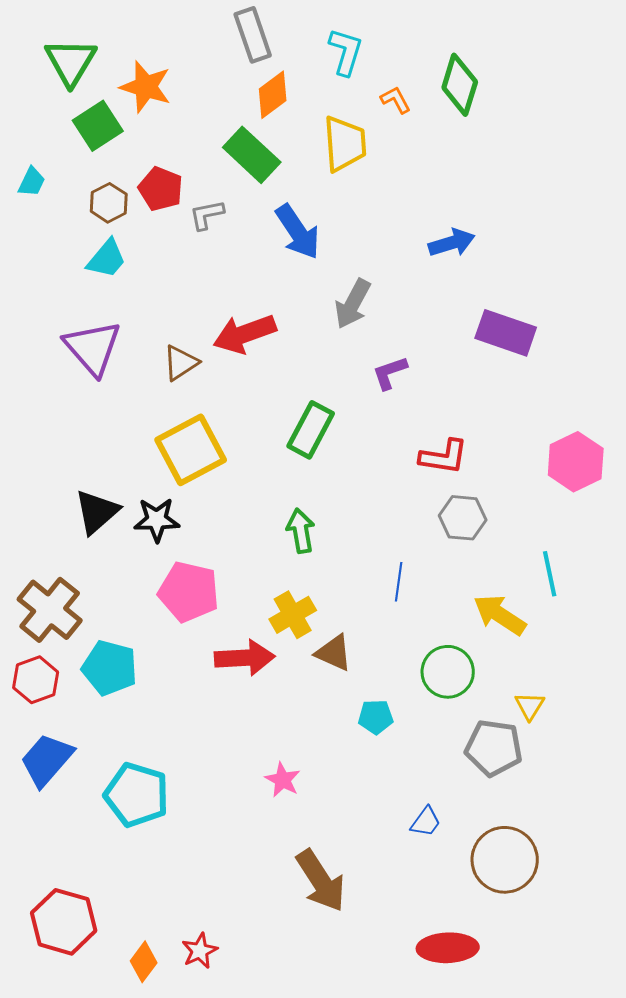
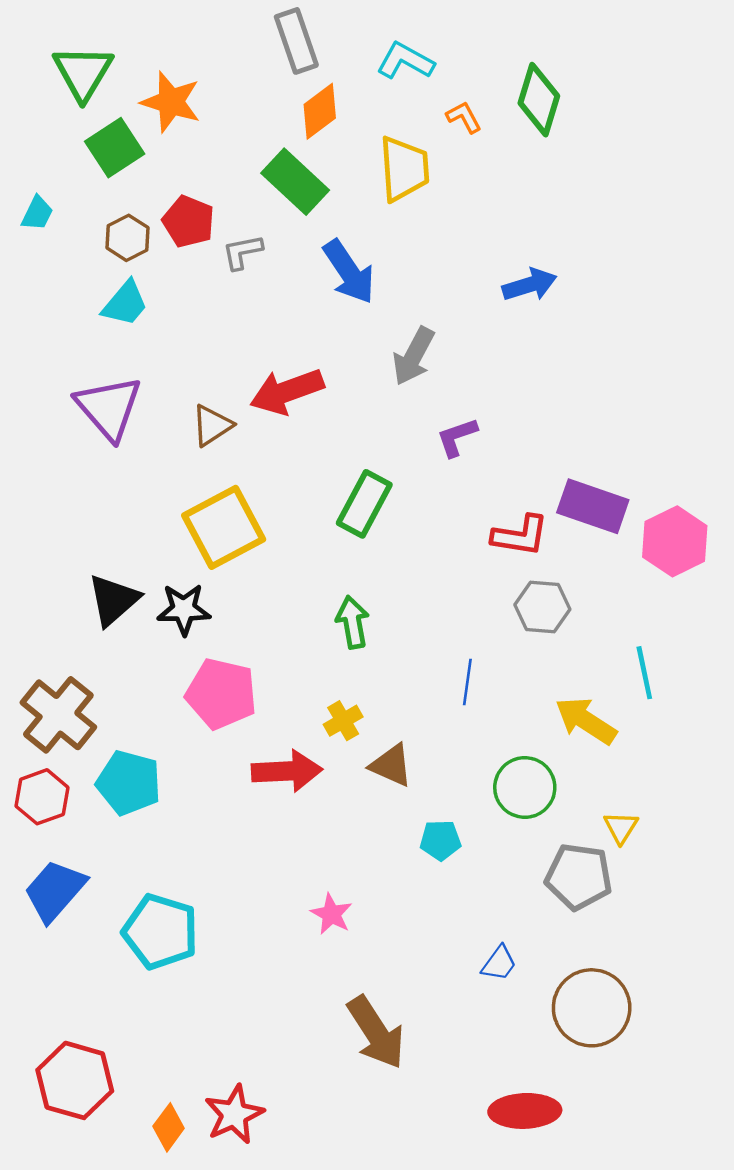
cyan L-shape: (346, 52) -> (405, 61), turned -78
purple rectangle: (506, 333) -> (593, 506), moved
yellow cross: (293, 615) -> (343, 721), size x0.7
red star: (200, 951) -> (234, 1114), size x1.4

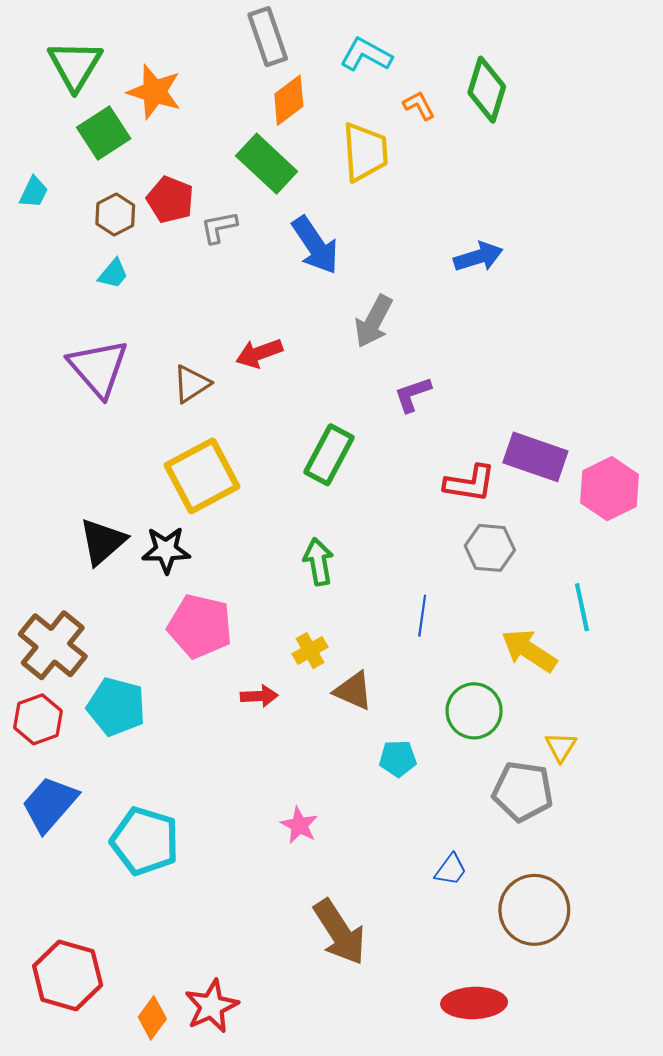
cyan trapezoid: (125, 303) -> (113, 274), size x0.7
red arrow: (287, 391) -> (259, 353), size x0.7
red arrow: (287, 771) -> (259, 696), size x0.6

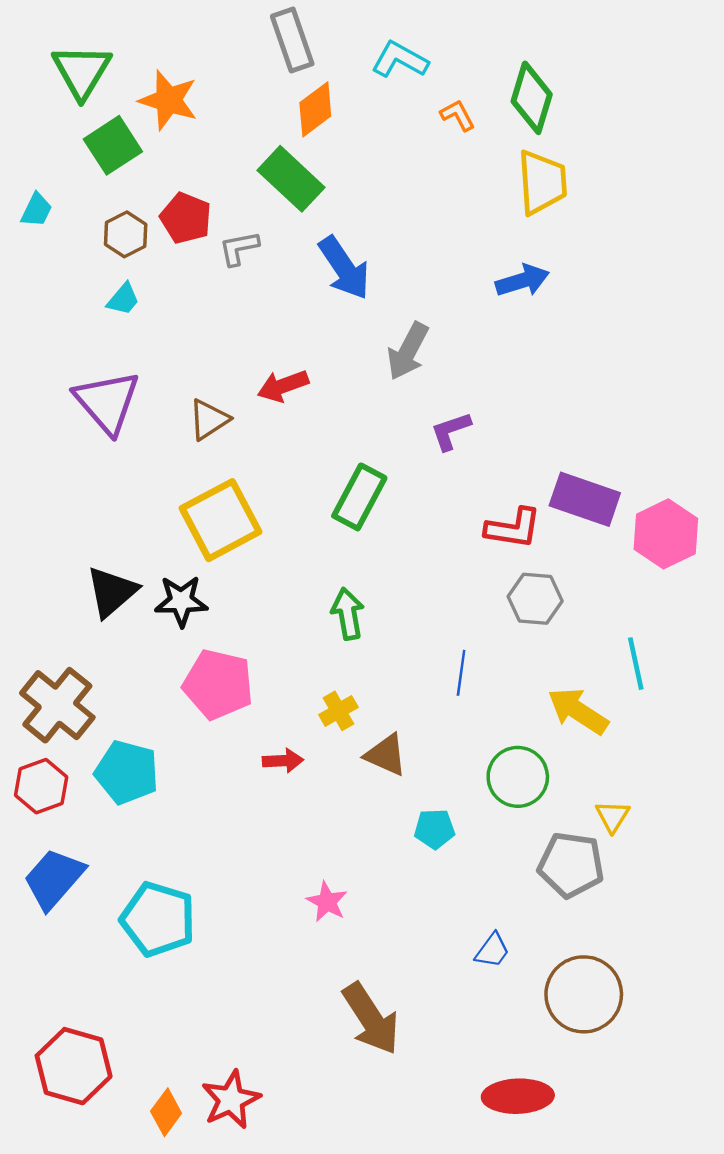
yellow trapezoid: (365, 152) -> (542, 182), moved

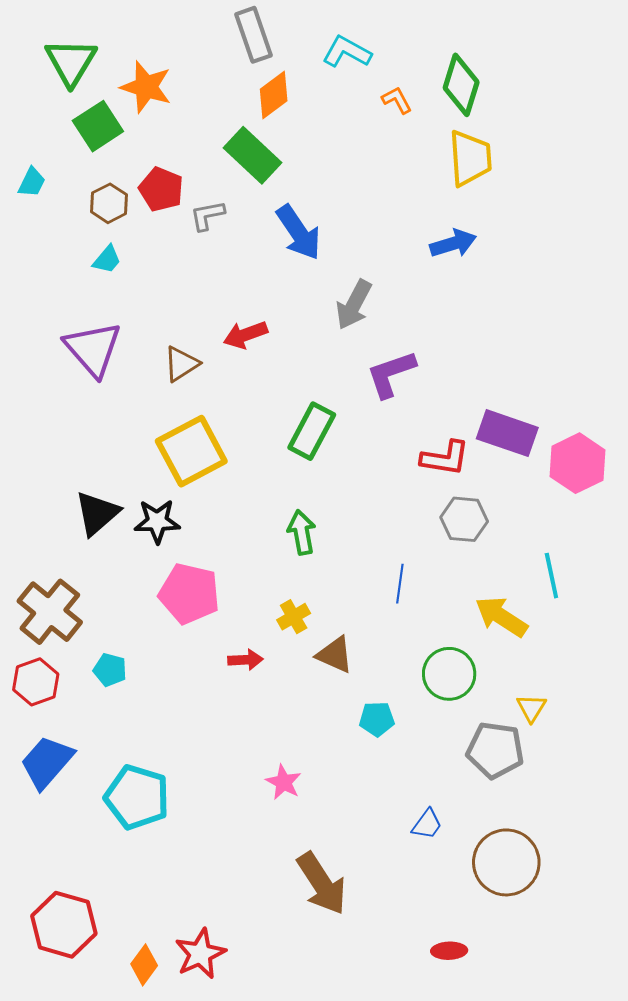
purple L-shape: (451, 431) -> (391, 374), size x1.4
cyan pentagon: (127, 772) -> (110, 670), size x0.6
red ellipse: (518, 1096) -> (449, 951), size x0.6

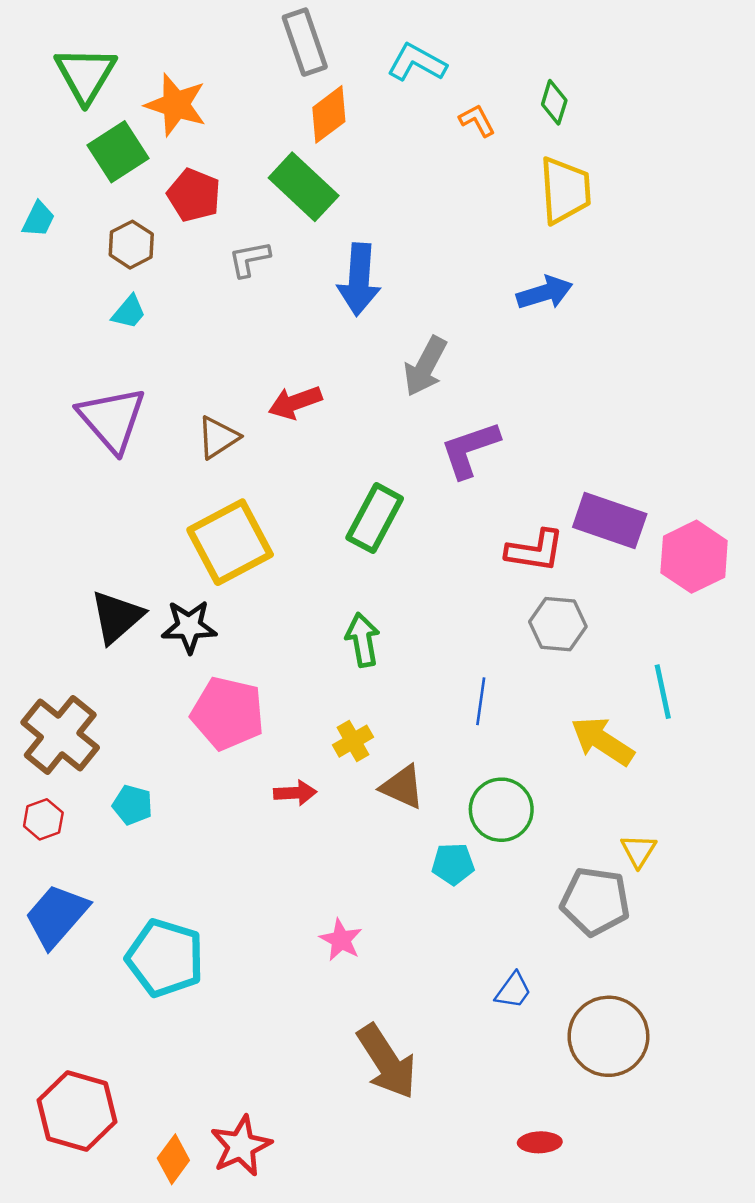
green diamond: (461, 85) -> (554, 102), size x0.6
red pentagon: (161, 189) -> (194, 195), moved
blue arrow: (299, 232) -> (359, 279), turned 38
green circle: (449, 674) -> (501, 810), moved
red hexagon: (36, 682) -> (43, 819), size x0.7

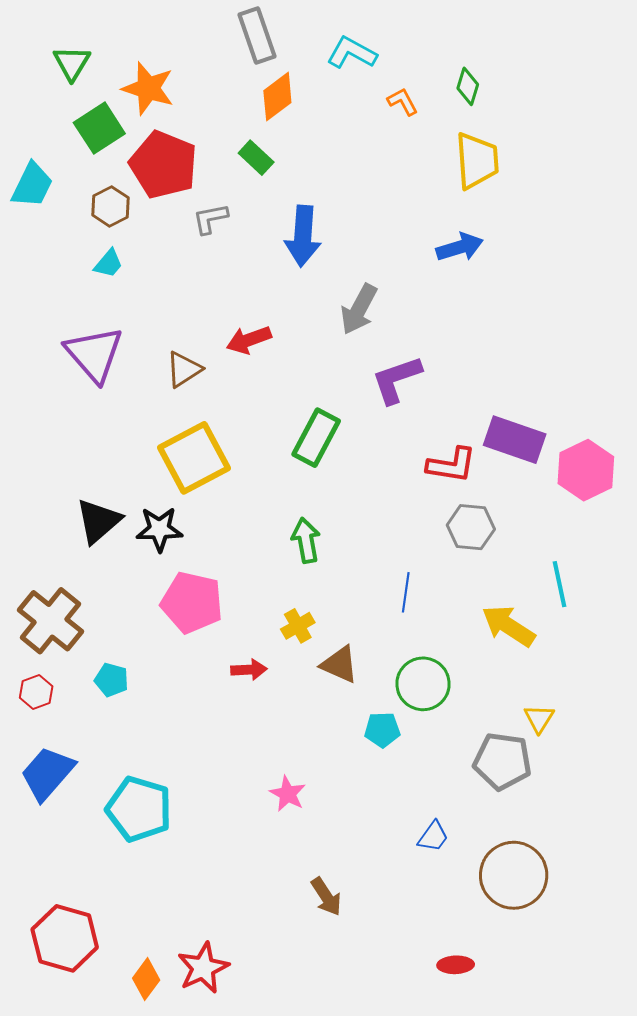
green triangle: (85, 75) -> (72, 63), size x0.7
green rectangle: (304, 187) -> (256, 158), size x0.6
red pentagon: (194, 195) -> (163, 165), size x1.5
cyan trapezoid: (38, 219) -> (32, 185), size x1.5
brown arrow: (387, 1062) -> (326, 897), size x0.6

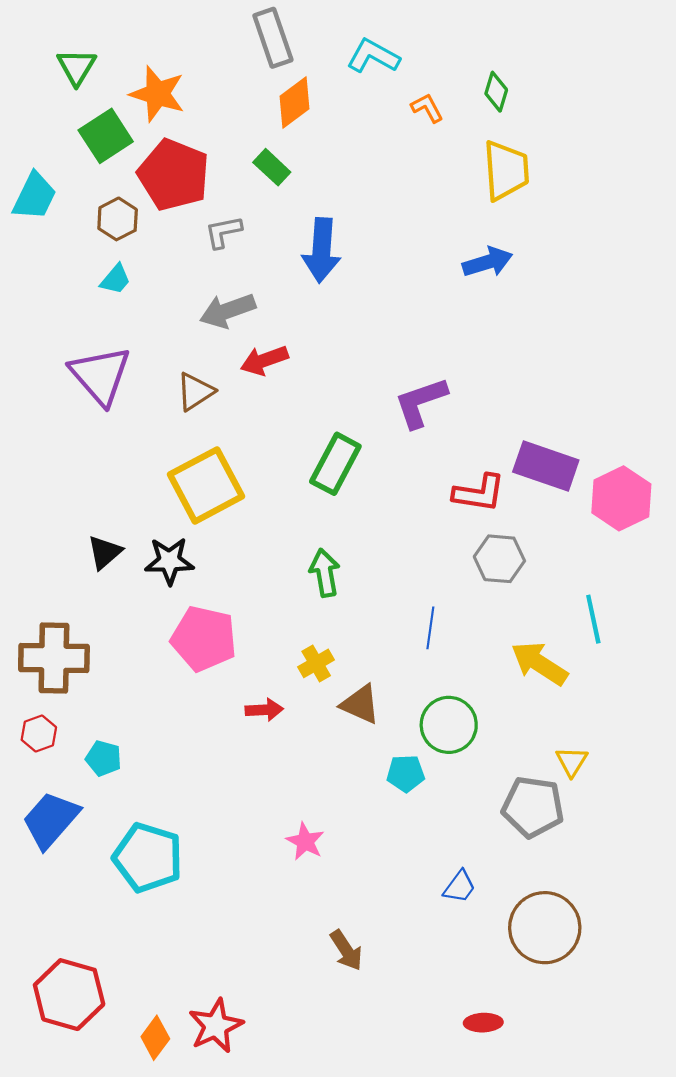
gray arrow: (359, 309) -> (228, 311), moved, turned 42
black triangle: (98, 521) -> (105, 552), size x0.7
brown cross: (50, 621) -> (54, 658), turned -38
cyan pentagon: (112, 680) -> (104, 758), moved

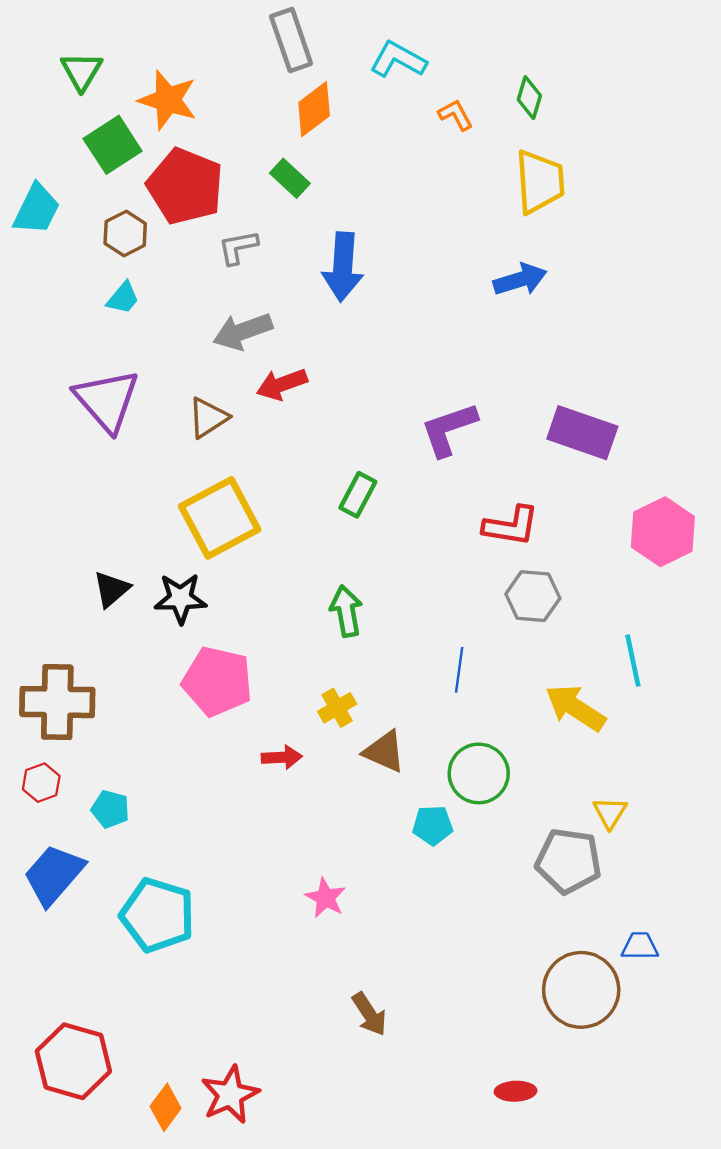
green rectangle: (335, 464) -> (358, 495), size x0.7
purple rectangle: (546, 466) -> (582, 433), moved
blue trapezoid: (460, 887) -> (640, 946), moved, turned -126

